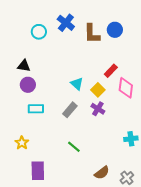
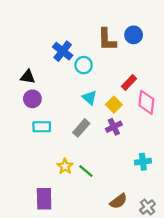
blue cross: (66, 23) -> (63, 51), moved
cyan circle: (39, 32) -> (84, 65), moved
purple cross: (98, 109) -> (114, 127), turned 32
cyan cross: (131, 139) -> (143, 162), moved
yellow star: (22, 143) -> (65, 166), moved

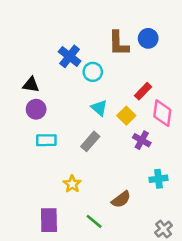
purple cross: (114, 127) -> (142, 140), moved, turned -35
green line: (86, 171) -> (94, 221), moved
brown semicircle: (118, 201) -> (121, 199), moved

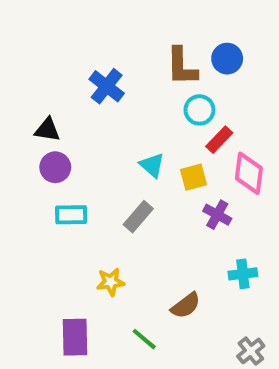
cyan circle: (93, 72) -> (199, 110), moved
yellow square: (126, 116) -> (194, 177), turned 30
yellow star: (72, 184) -> (111, 282), turned 30

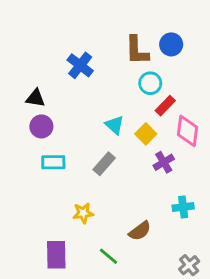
yellow square: (194, 177) -> (146, 134), turned -30
purple cross: (217, 215) -> (164, 162), turned 30

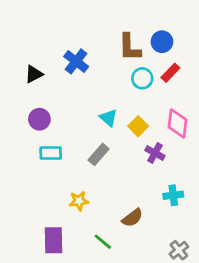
black triangle: (35, 98) -> (34, 74), moved, turned -36
red rectangle: (165, 106) -> (170, 73), moved
purple cross: (164, 162) -> (155, 153), turned -30

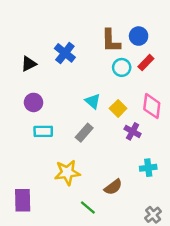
yellow star: (79, 201) -> (67, 172), size x1.5
purple rectangle: (54, 240) -> (23, 200), moved

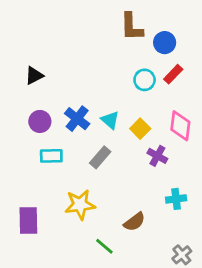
brown L-shape: (111, 41) -> (132, 27), moved
blue cross: (65, 53) -> (77, 119), moved
purple rectangle: (23, 200) -> (28, 220), moved

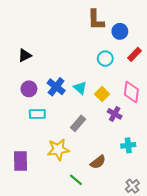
red rectangle: (173, 74) -> (135, 54), moved
gray rectangle: (100, 157) -> (78, 123), moved

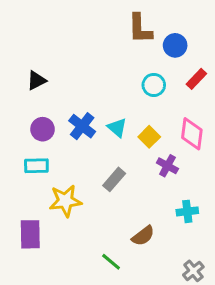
cyan rectangle: (37, 114) -> (36, 166), moved
yellow star: (58, 150) -> (65, 201), moved

